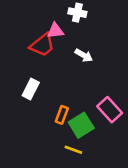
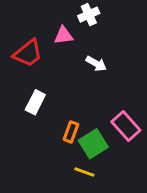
white cross: (77, 13) -> (89, 15), turned -36
red trapezoid: (42, 45) -> (28, 53), moved

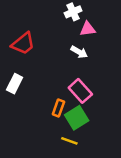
pink triangle: (64, 35) -> (88, 29), moved
white rectangle: (35, 102) -> (15, 84), moved
pink rectangle: (126, 126) -> (80, 91), moved

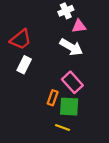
white arrow: (79, 52) -> (71, 47), size x1.5
white rectangle: (15, 84) -> (24, 65), moved
green square: (77, 118) -> (69, 107), turned 35

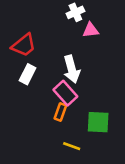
white arrow: (71, 47) -> (72, 69), moved, turned 45
pink rectangle: (72, 82) -> (65, 93), moved
green square: (69, 107) -> (98, 122), moved

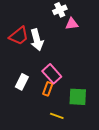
white arrow: (72, 69) -> (37, 40), moved
white rectangle: (28, 74) -> (22, 82), moved

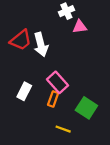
green square: (78, 97) -> (86, 108), turned 30

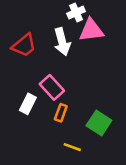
pink triangle: (80, 27) -> (91, 30), size x1.5
white arrow: (41, 45) -> (62, 42), moved
pink rectangle: (58, 82) -> (52, 87), moved

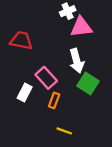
white arrow: (62, 42) -> (77, 61), moved
red trapezoid: (24, 45) -> (21, 41), turned -130
green square: (99, 123) -> (88, 83), moved

